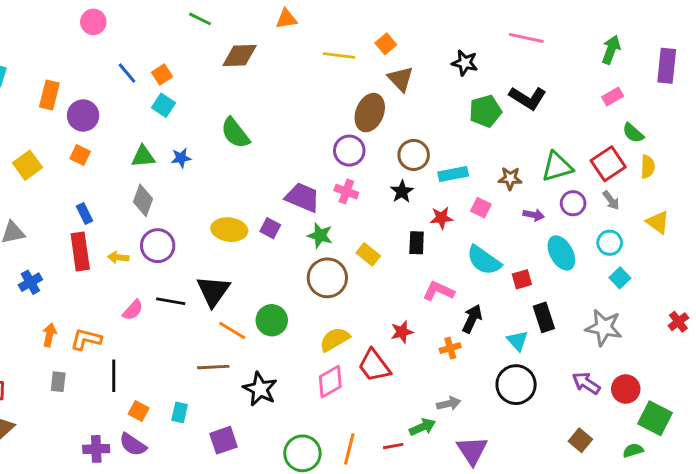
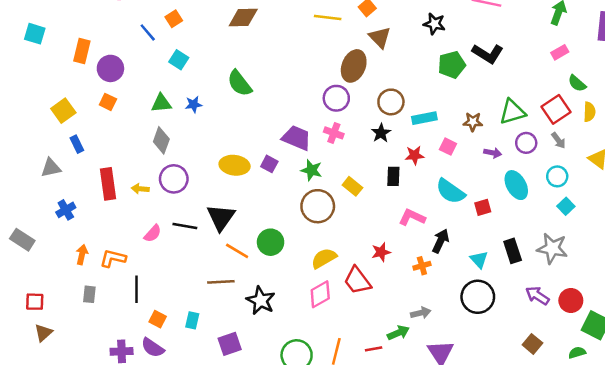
orange square: (162, 75) -> (174, 19), moved
blue rectangle: (85, 213) -> (77, 144), moved
black rectangle: (544, 317) -> (513, 251), moved

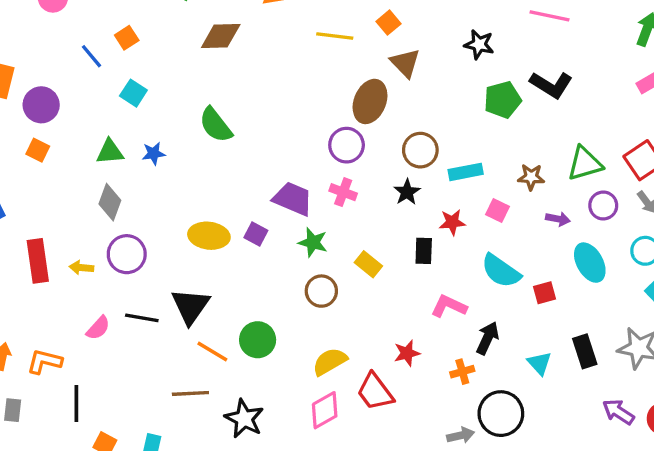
brown circle: (318, 206) -> (321, 291), size x0.7
black circle: (478, 297) -> (501, 414), moved

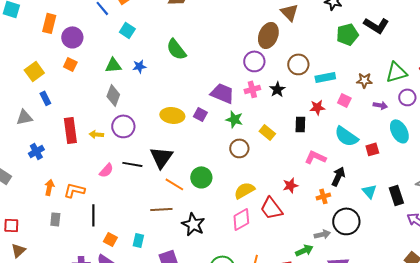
pink cross: (343, 192) -> (252, 89), turned -35
black star: (407, 192) -> (277, 89), moved
black rectangle: (585, 351) -> (396, 195), moved

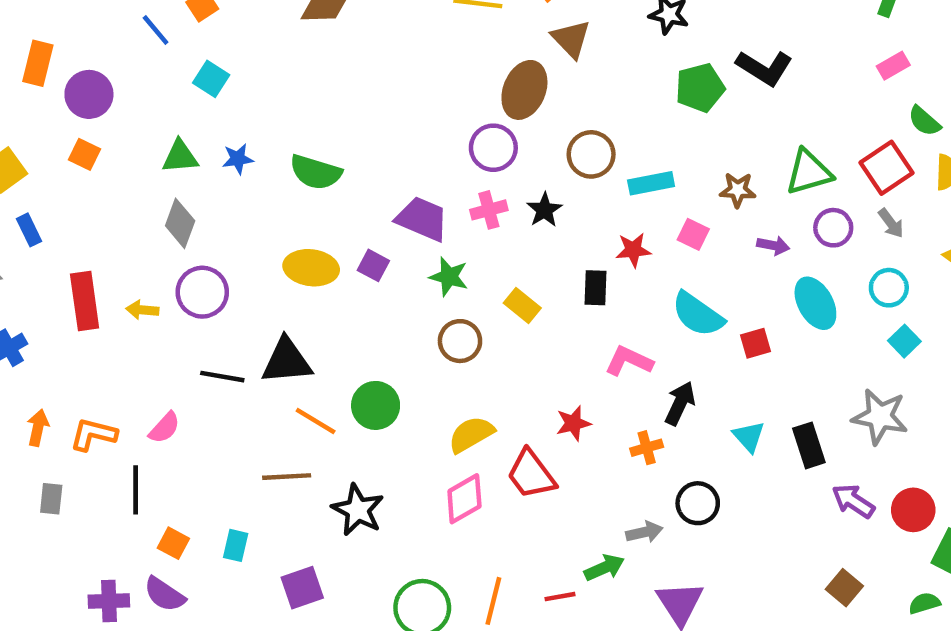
green semicircle: (176, 49) -> (316, 172), moved, turned -35
black triangle: (161, 157) -> (287, 361), turned 50
pink semicircle: (106, 170) -> (164, 428), moved
black circle: (346, 221) -> (698, 503), size x0.7

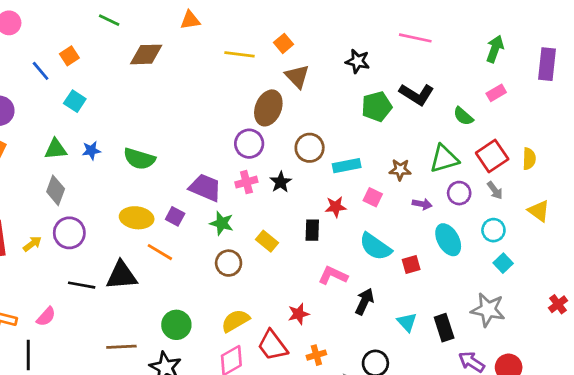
green semicircle: (924, 121) -> (463, 116), moved
yellow arrow: (142, 310) -> (32, 244), turned 138
green circle: (376, 405) -> (176, 325), moved
orange line: (316, 421) -> (160, 252), moved
orange cross: (647, 448) -> (316, 355), moved

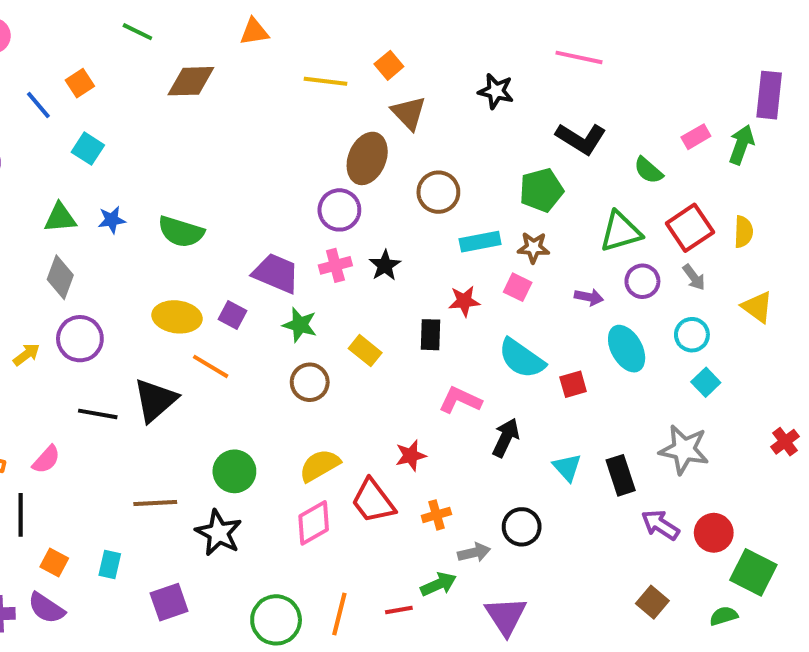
green arrow: (495, 49) -> (741, 145), moved
green pentagon: (377, 107) -> (541, 190), moved
brown circle: (310, 148) -> (438, 192), moved
brown star: (400, 170) -> (533, 248), moved
black triangle: (121, 275) -> (155, 400), turned -36

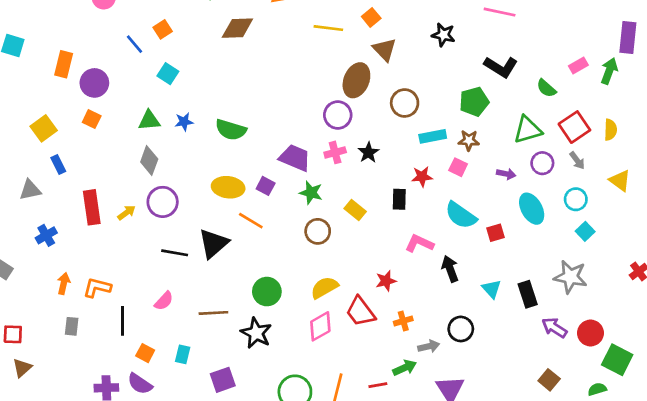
black arrow: (506, 438) -> (450, 269), turned -45
pink semicircle: (46, 459) -> (164, 301), moved

